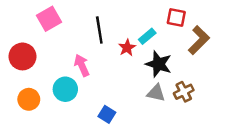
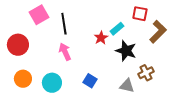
black line: (99, 30) -> (64, 24), moved
cyan circle: (65, 89) -> (52, 83), moved
gray triangle: (156, 93) -> (127, 86), moved
blue square: (107, 114) -> (90, 81), moved

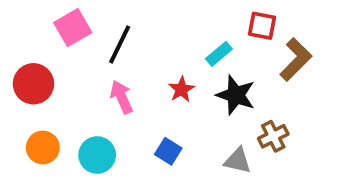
black line: (64, 24) -> (120, 44), turned 35
red star: (101, 38) -> (181, 89), moved

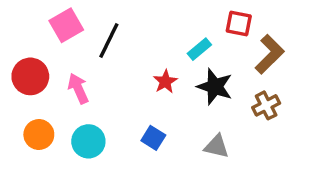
pink arrow: (121, 97) -> (78, 88), moved
brown cross: (273, 136) -> (266, 105), moved

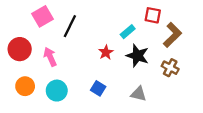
brown cross: (266, 105) -> (170, 68), turned -35

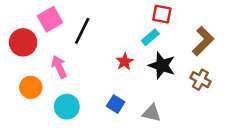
red square: (153, 15) -> (162, 14), moved
red circle: (20, 49) -> (23, 42), moved
orange circle: (25, 86) -> (31, 87), moved
gray triangle: (139, 94) -> (152, 113), moved

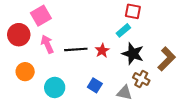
black line: (82, 31) -> (76, 49), moved, turned 60
brown L-shape: (203, 41) -> (167, 59), moved
pink arrow: (59, 67) -> (47, 44), moved
brown cross: (200, 80) -> (141, 79), moved

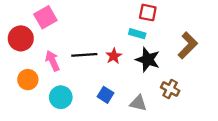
cyan rectangle: (123, 30) -> (137, 34), turned 56
pink arrow: (47, 44) -> (53, 61), moved
brown L-shape: (167, 59) -> (188, 45), moved
brown cross: (141, 79) -> (170, 89), moved

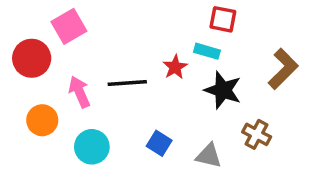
red star: (114, 56) -> (175, 67), moved

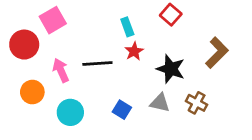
red square: (223, 19) -> (171, 15), turned 30
cyan rectangle: (207, 51) -> (127, 27), moved, turned 54
gray triangle: (209, 156) -> (160, 103), moved

